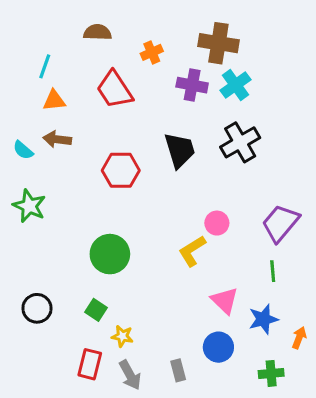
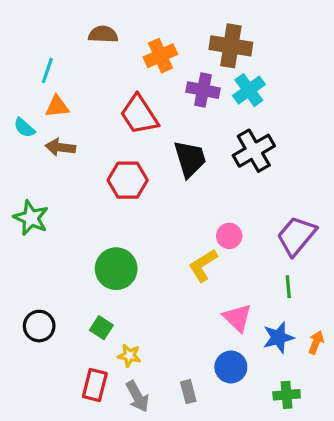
orange cross: (152, 52) -> (160, 56), size x1.4
red trapezoid: (115, 90) -> (139, 115), moved
cyan semicircle: (23, 150) -> (24, 128), moved
orange arrow: (299, 338) -> (316, 342), moved

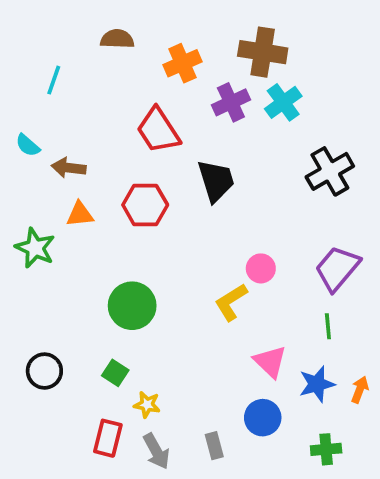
purple cross: (203, 90) -> (231, 102), turned -36
orange triangle: (57, 106) -> (80, 214), moved
black cross: (254, 151) -> (330, 171), moved

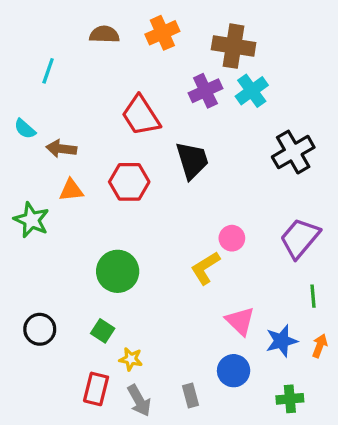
orange cross: (182, 63) -> (162, 33), moved
green line: (328, 326) -> (313, 296), moved

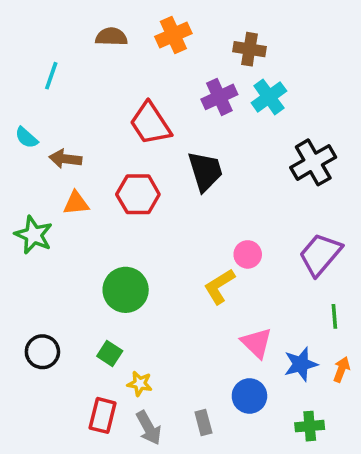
brown cross: (234, 46) -> (249, 49), size x0.7

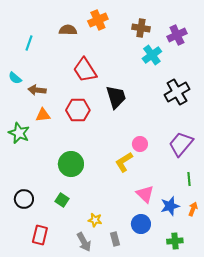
brown semicircle: (111, 37) -> (68, 30), moved
purple cross: (219, 97) -> (177, 35), moved
yellow star: (140, 384) -> (95, 220), moved
red rectangle: (103, 415) -> (40, 235), moved

